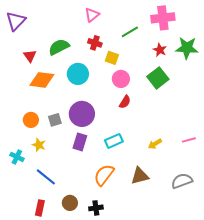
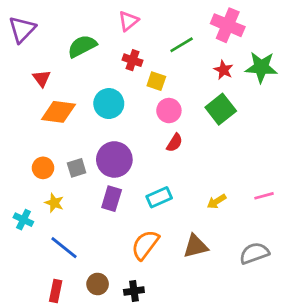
pink cross: (163, 18) -> (228, 25), turned 30
green semicircle: (59, 47) -> (82, 46), moved

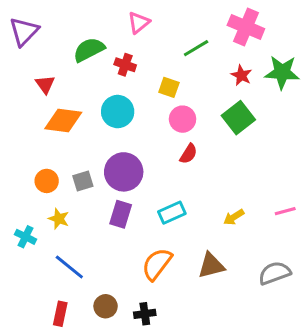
red cross: (133, 60) -> (125, 65), moved

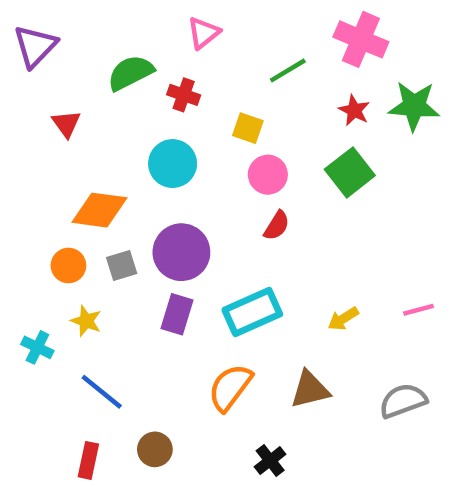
orange diamond: (63, 121) -> (99, 210), moved
cyan rectangle: (172, 213) -> (252, 312), size x1.4
black cross: (145, 314) -> (270, 460), moved, turned -30

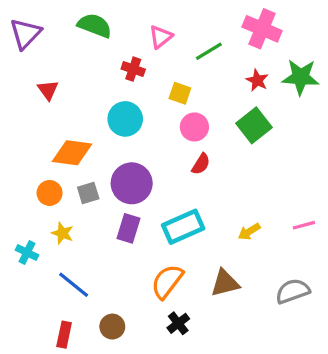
pink triangle: (204, 33) -> (161, 37), moved
green semicircle: (130, 73) -> (95, 26), moved, turned 48
black cross: (270, 460) -> (178, 323), moved

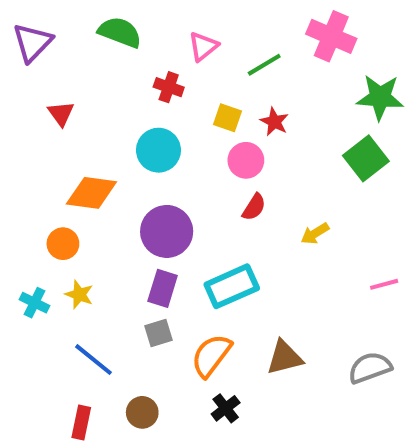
red star: (257, 80) -> (274, 122), moved
green square: (254, 125) -> (366, 158), moved
gray square: (88, 193) -> (158, 333), moved
yellow arrow: (249, 232) -> (315, 234), moved
cyan cross: (27, 253) -> (34, 303), moved

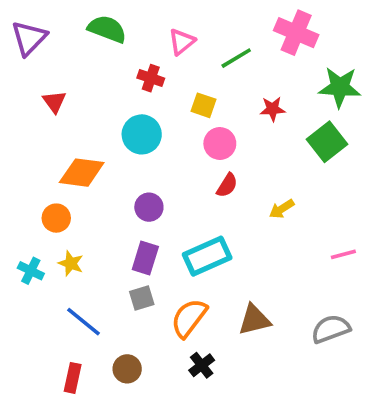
red star: (274, 122) -> (273, 109), moved, turned -30
purple circle: (167, 231) -> (149, 207), size x0.6

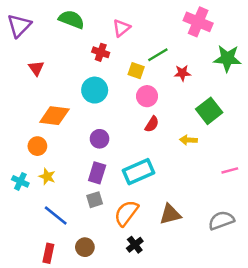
green line: (236, 58) -> (158, 55), moved
green square: (327, 142) -> (209, 111), moved
yellow arrow: (282, 209) -> (188, 140), turned 35

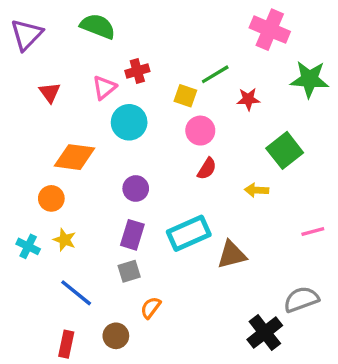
pink triangle: (121, 28) -> (104, 88), moved
red cross: (101, 52) -> (137, 71), turned -35
orange semicircle: (126, 213) -> (151, 308), moved, size x0.6
brown triangle: (170, 214) -> (232, 255), moved
black cross: (135, 245) -> (265, 332), moved, size x1.5

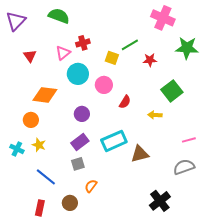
pink circle: (200, 131) -> (104, 85), moved
purple rectangle: (132, 235) -> (80, 142), turned 36
gray semicircle: (301, 299) -> (184, 167), moved

